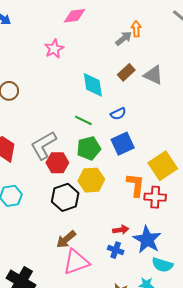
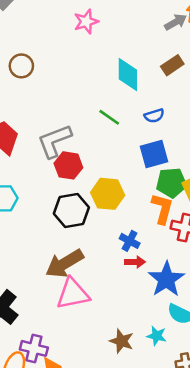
green pentagon: (89, 148) -> (171, 183), moved
brown arrow: (66, 239) -> (65, 263), size x1.4
blue cross: (116, 250) -> (130, 241), moved

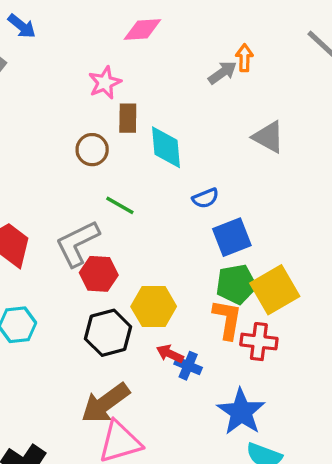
brown rectangle: (172, 65) -> (128, 118), moved, turned -50
brown circle: (21, 66) -> (92, 150), moved
green line: (109, 117) -> (120, 205), moved
blue square: (154, 154) -> (232, 237), moved
red arrow: (135, 262) -> (170, 354), moved, turned -150

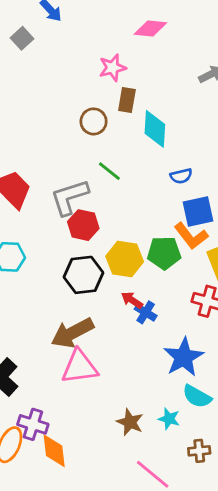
green pentagon: (236, 284) -> (164, 253), moved
orange L-shape: (227, 319) -> (191, 236), moved, turned 124

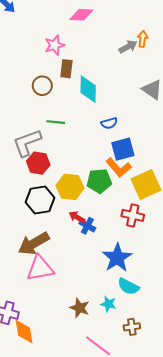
green line: (109, 171) -> (56, 122), turned -30

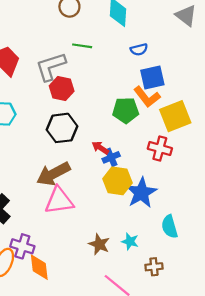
yellow hexagon: (70, 187) -> (117, 181), moved
blue cross: (87, 226) -> (111, 157), turned 35
cyan semicircle: (128, 286) -> (170, 227), moved, turned 45

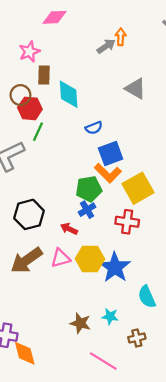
green line: (82, 46) -> (38, 132), turned -66
red hexagon: (62, 89) -> (30, 108), moved
blue cross: (111, 157) -> (87, 210), moved
pink triangle: (59, 201) -> (60, 258), moved, size x0.7

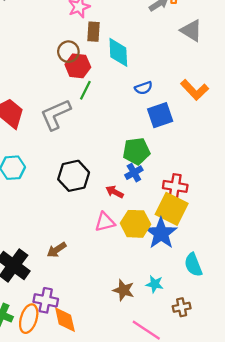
gray triangle: (135, 89) -> (191, 31), moved
orange L-shape: (108, 173) -> (195, 90), moved
yellow square: (138, 188) -> (172, 209), moved, turned -36
brown arrow: (26, 260) -> (57, 250), moved, size x0.6

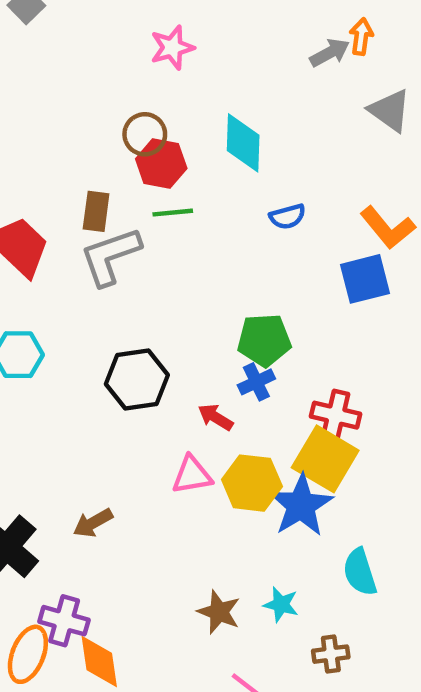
brown rectangle: (93, 32) -> (96, 211), moved
green line: (85, 90) -> (173, 213), turned 54
blue square: (160, 115) -> (365, 279), moved

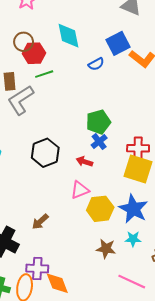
blue square: (365, 279) -> (118, 43), moved
yellow hexagon: (252, 483) -> (100, 209), moved
blue star: (301, 505) -> (133, 209), moved

